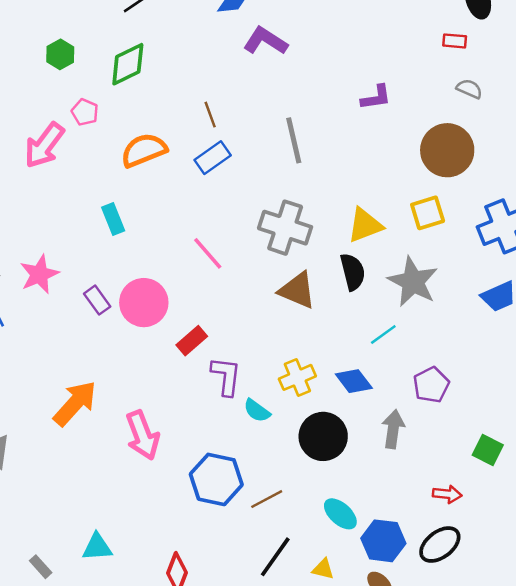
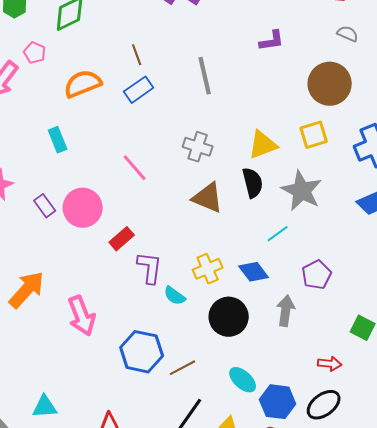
gray cross: (285, 228) -> (198, 147), size x0.7

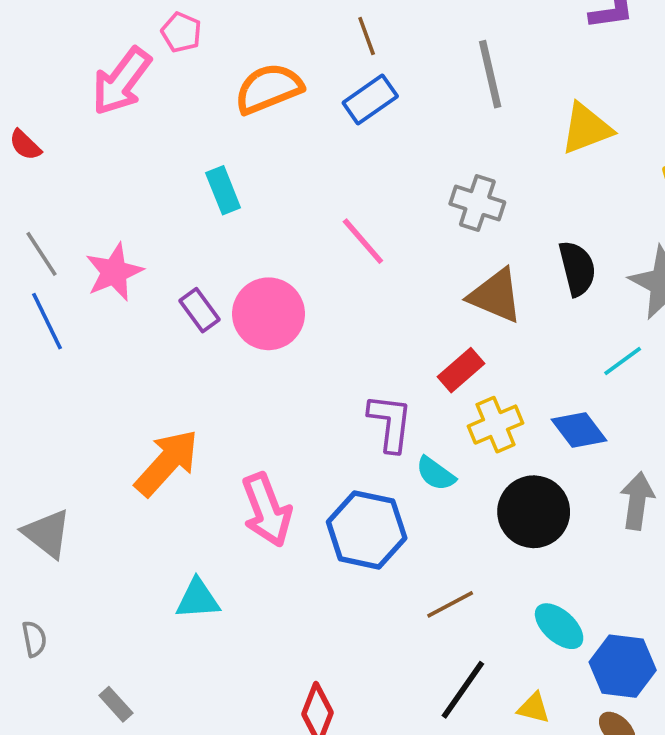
yellow triangle: (263, 145) -> (586, 129), moved
red rectangle: (122, 239) -> (461, 370), moved
blue hexagon: (142, 352) -> (367, 530), moved
cyan triangle: (45, 407) -> (198, 599), moved

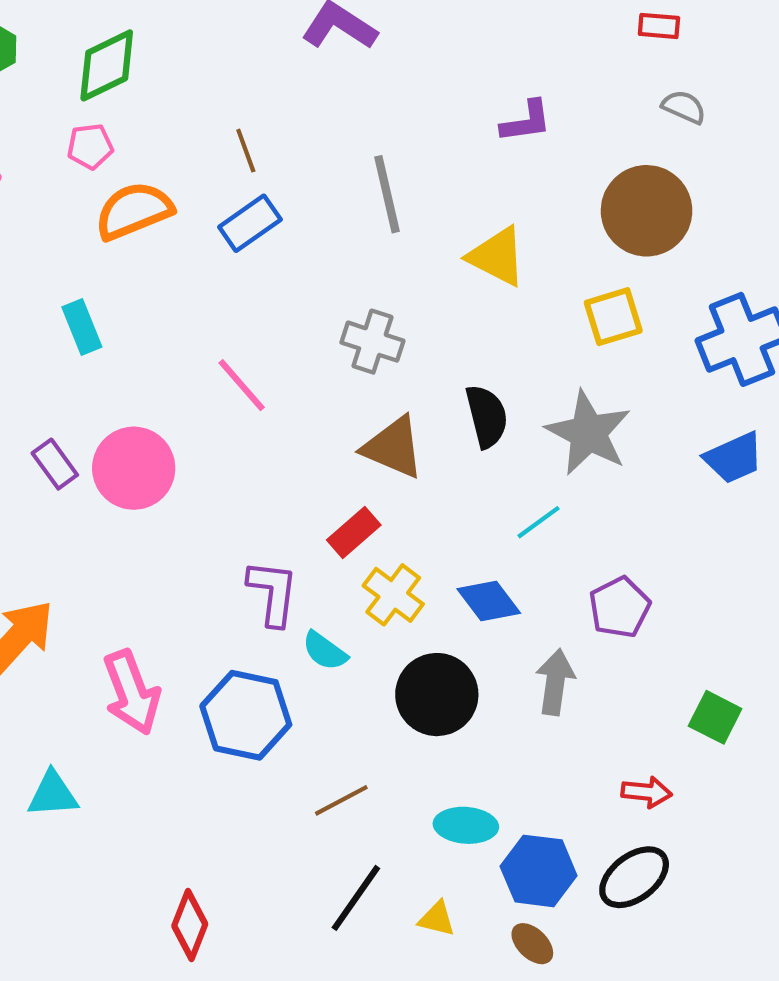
pink pentagon: (181, 32) -> (90, 146), moved, turned -30
yellow triangle: (586, 129) -> (497, 256), turned 48
yellow cross: (496, 425) -> (393, 595), turned -30
cyan ellipse: (559, 626) -> (466, 825), turned -38

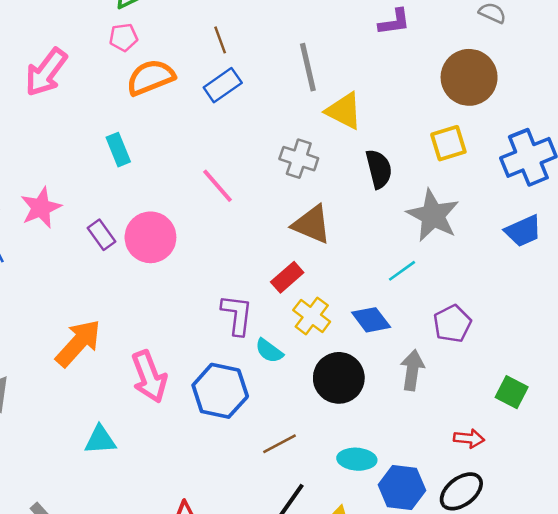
yellow triangle: (497, 256) -> (344, 111), moved
black semicircle: (487, 416) -> (379, 169), moved

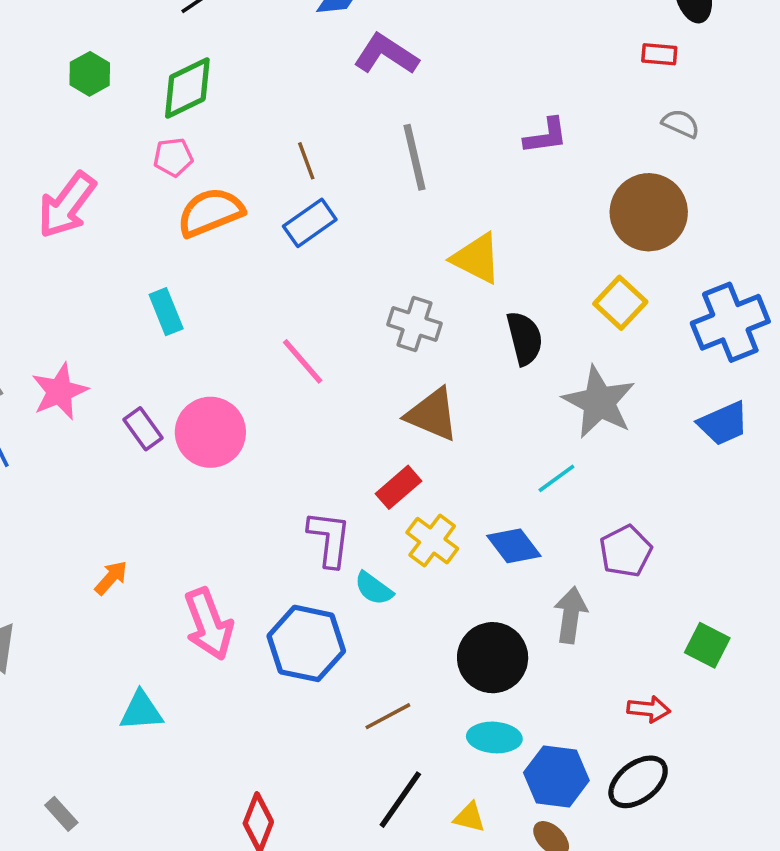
gray line: (308, 67) -> (414, 157), moved
yellow square: (448, 143) -> (620, 303), turned -30
orange arrow: (78, 343) -> (111, 578), size x0.5
black circle: (339, 378) -> (493, 658), moved

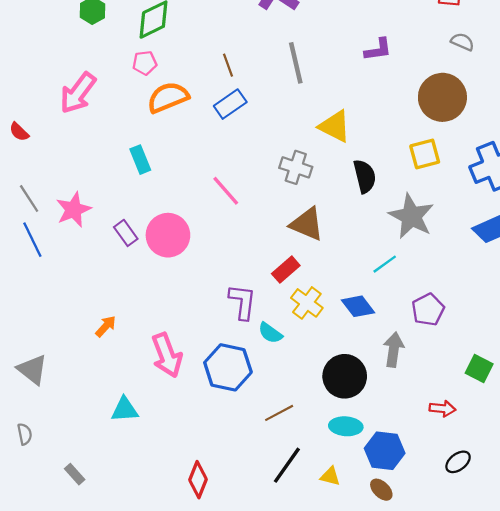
yellow square: (620, 303) -> (425, 154), turned 32
black ellipse: (638, 782) -> (458, 462), moved, size x0.7

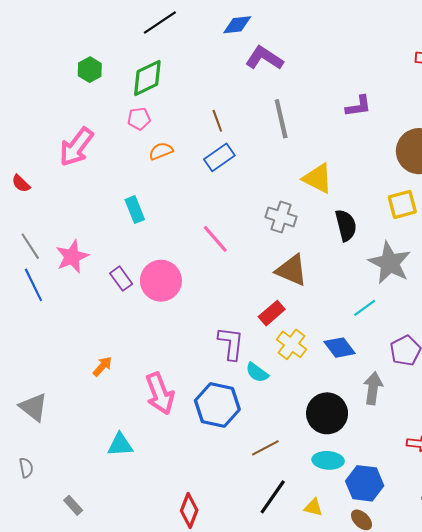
orange semicircle: (168, 97) -> (161, 151), size x0.6

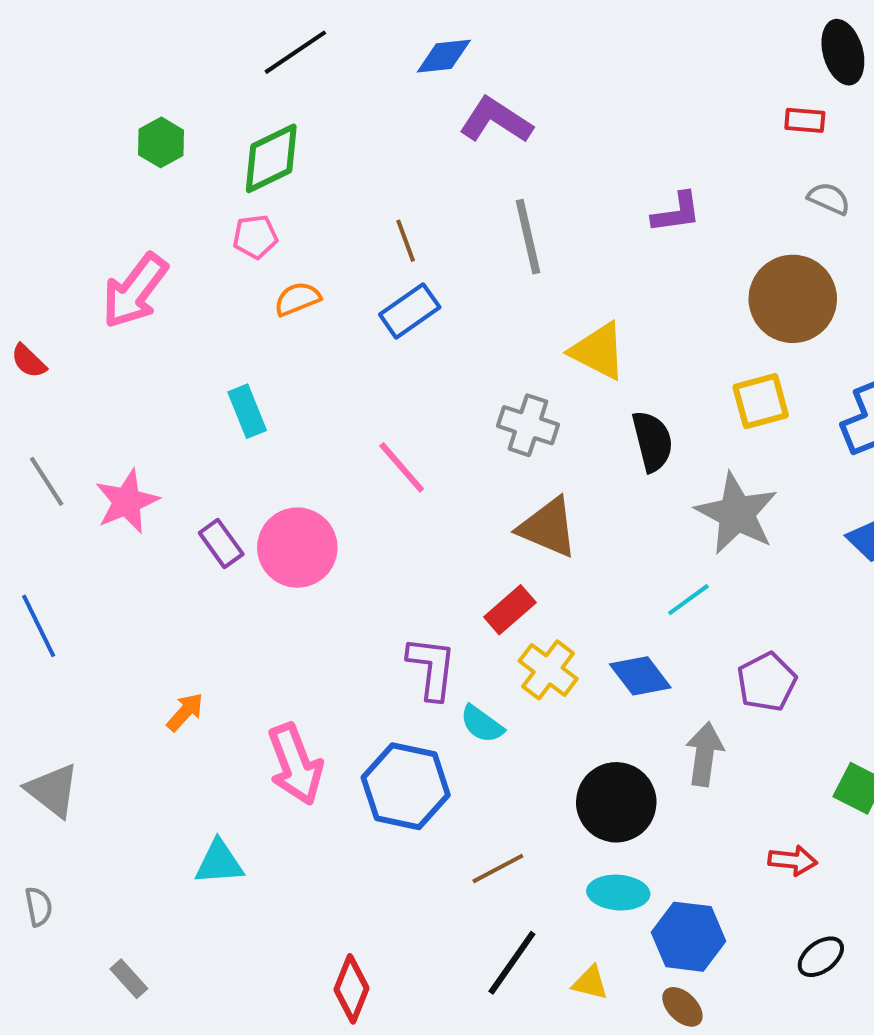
blue line: (33, 285) -> (39, 626), moved

